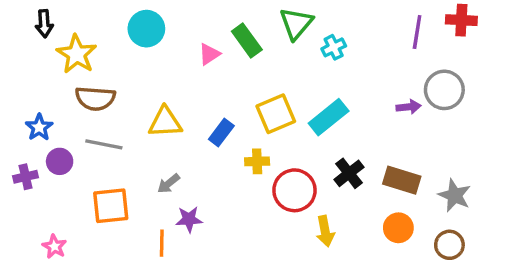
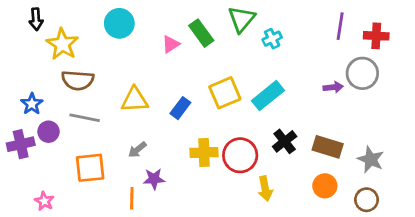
red cross: (461, 20) -> (376, 36), moved
yellow cross: (257, 161) -> (204, 152), moved, size x1.4
purple cross: (26, 177) -> (21, 144), size x1.4

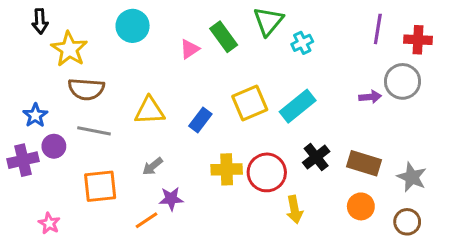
orange line: (132, 198) -> (146, 220), turned 55

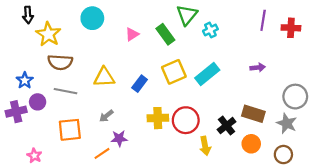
green rectangle: (224, 37) -> (165, 34), moved
gray circle: (403, 81) -> (295, 97), moved
black cross: (316, 157) -> (227, 126), moved

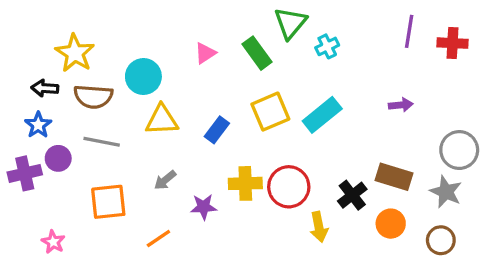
black arrow: (28, 15) -> (45, 88), moved, turned 98
cyan circle: (92, 18) -> (143, 76), moved
purple star: (119, 138) -> (204, 207), moved

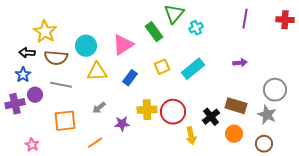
red cross: (453, 43) -> (285, 20), moved
pink triangle: (205, 53) -> (123, 45), moved, size x1.6
yellow square: (270, 112) -> (162, 67), size x0.7

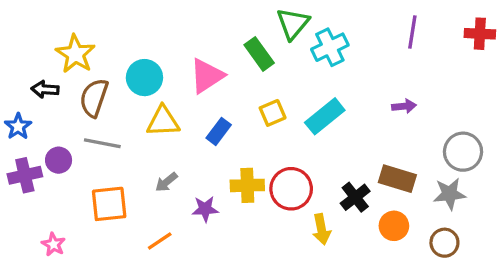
cyan cross: (196, 28) -> (330, 47), size x1.5
brown semicircle: (56, 58) -> (94, 98), turned 105
blue star: (23, 75) -> (18, 126), moved
gray star: (267, 115) -> (450, 194), turned -30

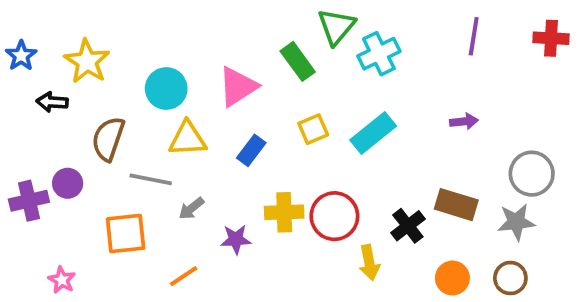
brown semicircle: (94, 98) -> (108, 139), moved
blue star: (18, 126) -> (21, 56), moved
gray line: (102, 143) -> (151, 179), moved
orange circle: (394, 226) -> (452, 278), moved

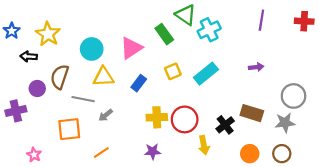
green triangle: (336, 27) -> (186, 15), turned -35
purple circle: (68, 183) -> (37, 88), moved
purple star: (236, 239) -> (153, 151), moved

